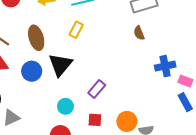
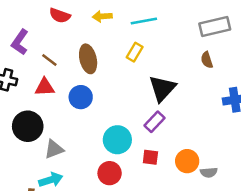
black triangle: (60, 65) -> (162, 88), moved
cyan circle: (65, 106) -> (117, 140), size x1.5

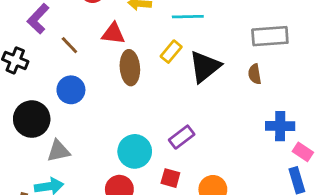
brown ellipse: (88, 59) -> (130, 68), moved
red triangle: (45, 87) -> (113, 34), moved
black triangle: (162, 88) -> (205, 67), moved
blue circle: (81, 97) -> (71, 90), moved

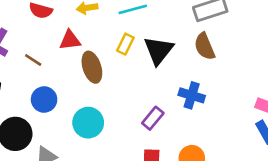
brown semicircle: (255, 74) -> (205, 46), size x1.5
blue cross: (280, 126) -> (192, 95), moved, turned 30
cyan circle: (135, 151) -> (88, 123), moved

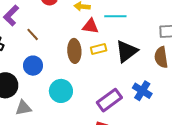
red triangle: (70, 40) -> (90, 26), moved
yellow rectangle: (125, 44) -> (99, 49), moved, turned 35
purple rectangle: (153, 118) -> (109, 100), size x1.4

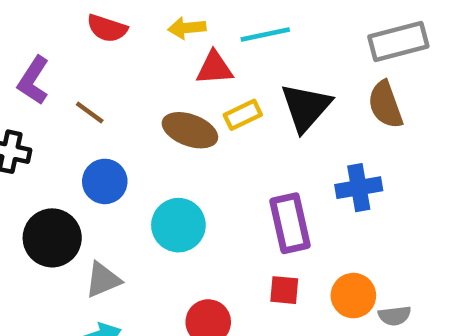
brown ellipse: (74, 51) -> (190, 130), turned -55
blue cross: (142, 91) -> (359, 188), turned -30
purple rectangle: (109, 100) -> (290, 223), turned -55

